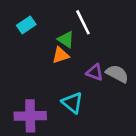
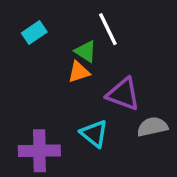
purple triangle: (95, 72) -> (123, 94), size x1.5
gray semicircle: (117, 74) -> (152, 127), moved, turned -40

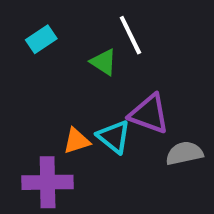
orange triangle: (79, 72) -> (77, 141), moved
cyan triangle: (94, 134) -> (114, 137), moved

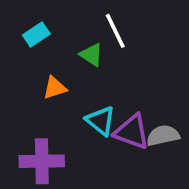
purple triangle: (149, 114) -> (132, 132), moved
orange triangle: (77, 141) -> (55, 88), moved

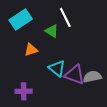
cyan rectangle: (36, 34) -> (21, 19), size x1.5
purple cross: (42, 161) -> (24, 91), size x0.7

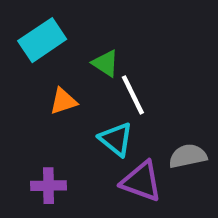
white line: (65, 17) -> (133, 95), moved
purple triangle: (75, 75) -> (141, 181), moved

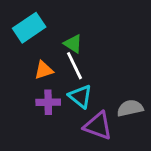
white line: (133, 95) -> (75, 66), moved
purple cross: (48, 186) -> (48, 102), moved

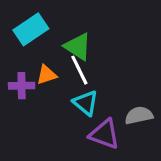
green triangle: (73, 44) -> (78, 47), size x1.4
purple cross: (48, 102) -> (22, 86), moved

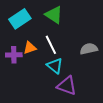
green triangle: (78, 47) -> (54, 15), moved
gray semicircle: (139, 115) -> (89, 49), moved

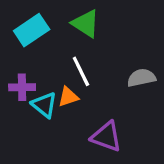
orange triangle: (30, 48) -> (68, 97), moved
cyan triangle: (55, 66) -> (44, 105), moved

